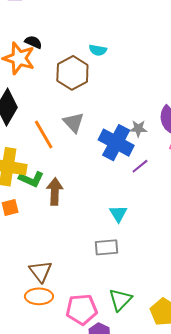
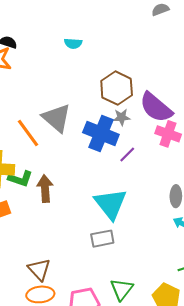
brown hexagon: (72, 73) -> (117, 88), moved
gray triangle: (74, 122) -> (57, 118), size x1.4
cyan triangle: (118, 214) -> (111, 204), size x1.8

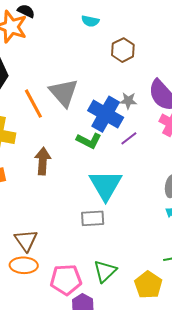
brown hexagon: (117, 88) -> (123, 50), moved, size x0.7
green L-shape: (20, 179) -> (89, 141), moved

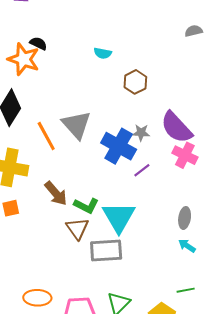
green L-shape: (89, 141) -> (86, 206), moved
brown arrow: (43, 161) -> (56, 193), turned 136
gray rectangle: (93, 218) -> (106, 250), size x1.4
brown triangle: (26, 240) -> (77, 228), moved

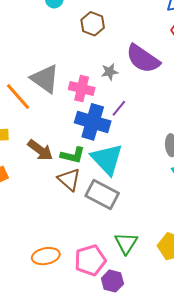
blue cross: (119, 146) -> (93, 122), moved
pink cross: (185, 155) -> (82, 89), moved
gray rectangle: (106, 250) -> (102, 194), turned 44

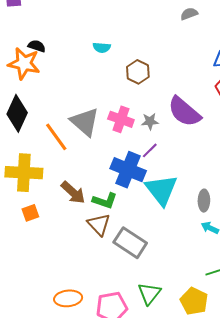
pink cross: (82, 89) -> (121, 119), moved
purple line: (119, 108) -> (150, 150), moved
cyan triangle: (107, 159) -> (161, 190), moved

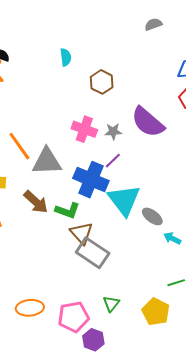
cyan semicircle: (102, 47) -> (66, 57), turned -102
gray triangle: (85, 122) -> (47, 161), moved, turned -44
gray ellipse: (204, 201) -> (152, 216), moved, turned -55
brown triangle: (99, 225) -> (81, 233), moved
green triangle: (149, 294) -> (111, 304), size x0.7

